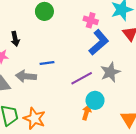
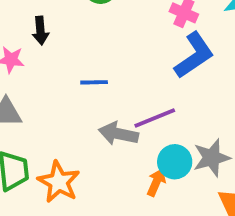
gray star: (110, 72) -> (212, 158), moved
gray arrow: (26, 76) -> (118, 134), moved

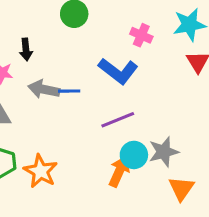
blue L-shape: (194, 55) -> (118, 71), moved, turned 72
gray arrow: (118, 134) -> (44, 89), moved
orange arrow: (156, 182) -> (119, 172), size x1.4

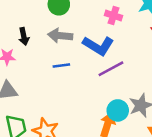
gray arrow: (44, 89) -> (60, 36), moved
purple line: (118, 120) -> (111, 69), moved

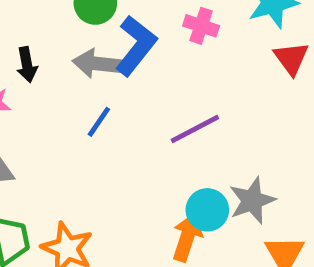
blue L-shape: (98, 46) -> (136, 46), moved, turned -84
blue line: (61, 66) -> (99, 122), turned -49

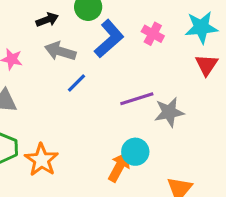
gray arrow: (97, 64) -> (60, 51), moved
black arrow: (27, 65) -> (47, 20), moved, turned -110
gray star: (252, 201) -> (169, 112), moved

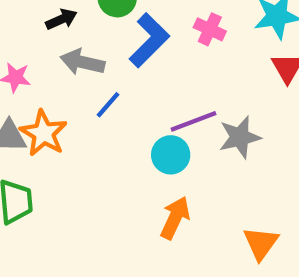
cyan circle: (135, 152) -> (171, 155), moved
orange star: (41, 160) -> (44, 133), moved

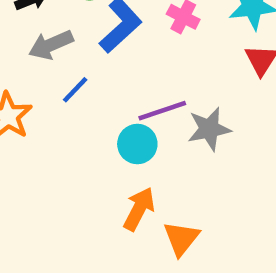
gray arrow: (82, 62) -> (51, 45), turned -39
orange triangle: (261, 243) -> (181, 238), moved

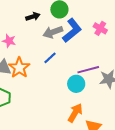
gray arrow: (51, 45) -> (53, 32), moved

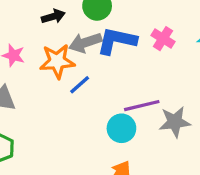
blue L-shape: (72, 30) -> (117, 41), turned -130
orange star: (19, 68) -> (57, 61), moved, turned 30

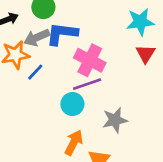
pink cross: (163, 39) -> (90, 60), moved, size x1.6
gray star: (175, 122) -> (115, 120), moved

